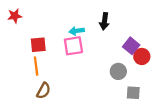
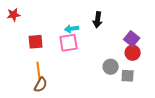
purple square: (131, 46) -> (132, 39), moved
orange line: (36, 66) -> (39, 71), moved
gray square: (133, 93) -> (128, 76), moved

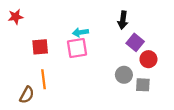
black arrow: (98, 20) -> (123, 20), moved
purple square: (132, 39) -> (135, 42), moved
brown semicircle: (41, 85) -> (27, 95), moved

